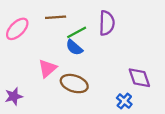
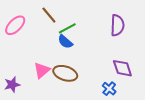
brown line: (56, 17) -> (49, 15), turned 54
purple semicircle: (107, 23) -> (117, 25), moved
pink triangle: (47, 68) -> (42, 70), moved

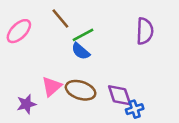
purple diamond: (122, 68) -> (120, 95), moved
purple star: (12, 85) -> (26, 104), moved
blue cross: (109, 89) -> (135, 109), turned 32

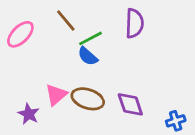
purple semicircle: (145, 31) -> (134, 23), moved
purple star: (26, 104) -> (29, 114), turned -30
blue cross: (135, 109) -> (176, 121), moved

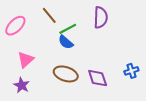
pink triangle: (56, 95) -> (26, 60), moved
blue cross: (176, 121) -> (131, 71), moved

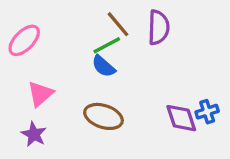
brown line: (49, 15) -> (118, 24), moved
purple diamond: (98, 78) -> (181, 118), moved

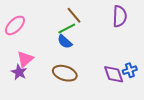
purple semicircle: (159, 27) -> (120, 16), moved
purple star: (34, 134) -> (19, 72), moved

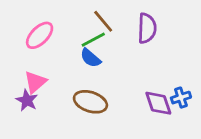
purple semicircle: (120, 16) -> (147, 28), moved
pink ellipse: (15, 25) -> (40, 35), moved

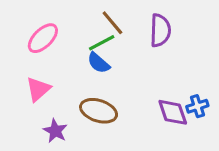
purple star: (27, 100) -> (55, 131), moved

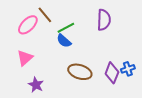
brown line: (112, 23) -> (45, 15), moved
brown ellipse: (99, 111) -> (80, 72), moved
purple diamond: (173, 112) -> (112, 73), turned 40

